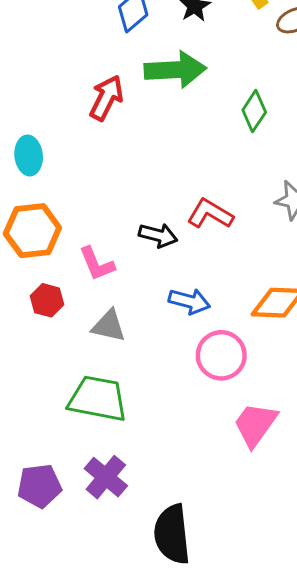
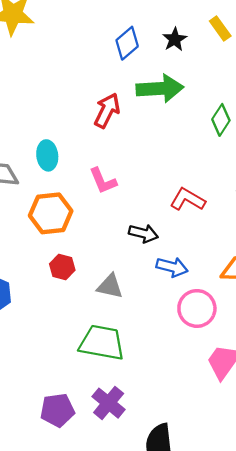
black arrow: (158, 235) -> (143, 233), moved
pink L-shape: (97, 264) -> (103, 181), moved

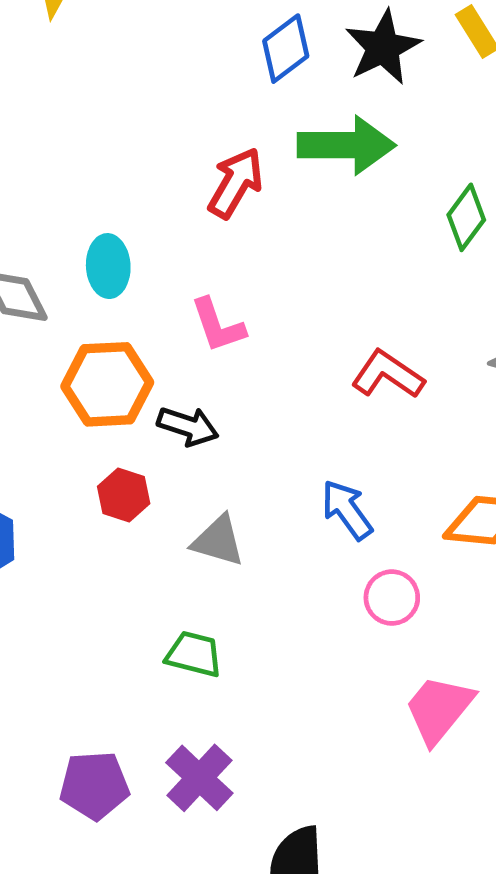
black star: (175, 39) -> (383, 47), size x1.5
black arrow: (143, 233) -> (188, 426), moved
blue arrow: (172, 267) -> (347, 510), turned -144
pink circle: (197, 308) -> (392, 598), size x0.7
green trapezoid: (102, 343) -> (194, 654), size x0.6

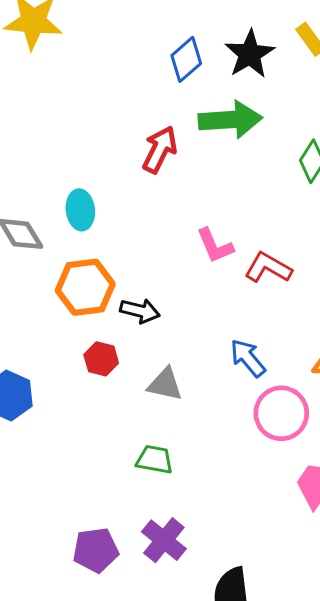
pink L-shape: (218, 325) -> (215, 246), moved
pink circle: (392, 598) -> (281, 413), size x1.5

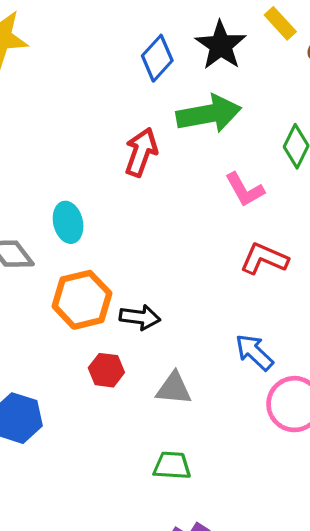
pink L-shape: (215, 246) -> (245, 190), moved

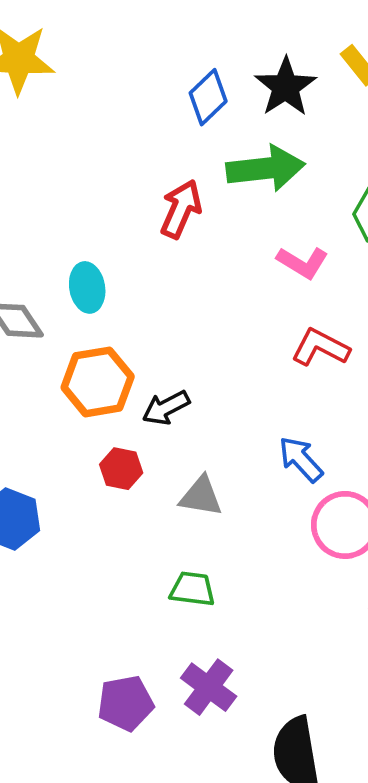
pink L-shape: (245, 190) -> (302, 263), turned -33
black arrow: (140, 317) -> (166, 408), turned 141

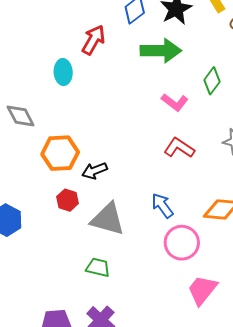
red arrow: (181, 209) -> (94, 40), moved
cyan ellipse: (87, 287) -> (63, 72), moved
gray triangle: (201, 496) -> (108, 219), size x1.5

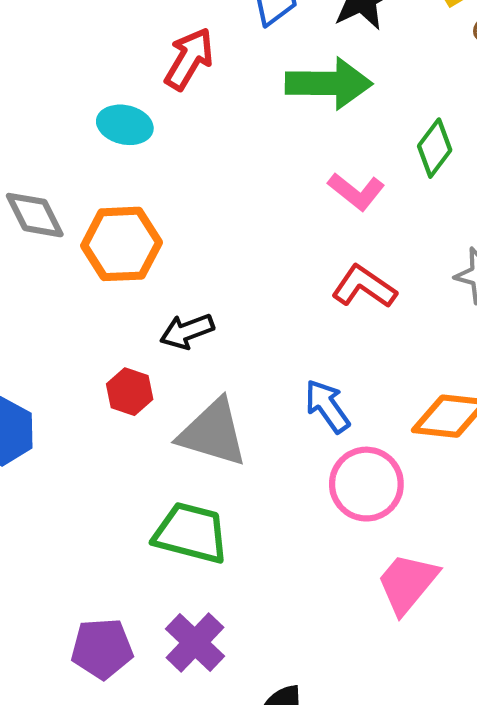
cyan ellipse: (63, 72) -> (125, 125), turned -75
orange hexagon: (60, 153) -> (122, 244), moved
green trapezoid: (98, 267) -> (191, 533), size x1.5

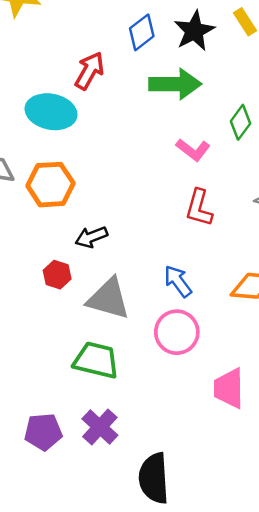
cyan ellipse: (125, 125) -> (51, 112), size x1.5
red L-shape: (364, 287) -> (199, 208), turned -108
pink circle: (366, 484) -> (177, 332), moved
pink trapezoid: (407, 583) -> (229, 388), turned -39

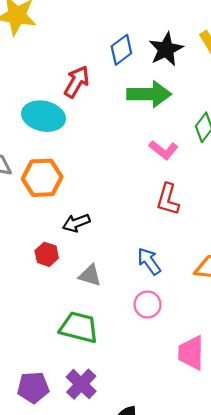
gray triangle: (108, 299) -> (90, 275), size x0.6
pink circle: (177, 332) -> (148, 305), size x0.7

